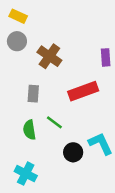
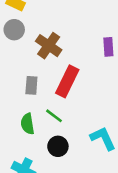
red rectangle: (83, 91) -> (67, 81), moved, turned -44
black circle: (73, 152) -> (58, 146), moved

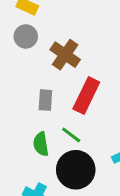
black circle: (58, 146) -> (76, 170), size x1.6

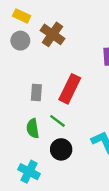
brown cross: (65, 55) -> (52, 34), moved
black circle: (76, 170) -> (61, 149), size x0.7

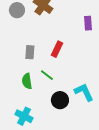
red rectangle: (70, 89) -> (57, 49), size x0.7
black circle: (61, 149) -> (60, 100), moved

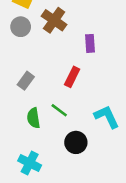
purple rectangle: (88, 23) -> (90, 43), moved
gray rectangle: (30, 52) -> (26, 81), moved, turned 32
cyan L-shape: (84, 92) -> (107, 117), moved

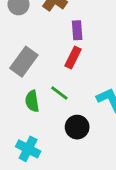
purple rectangle: (90, 43) -> (77, 30), moved
gray rectangle: (26, 81) -> (24, 62), size x1.5

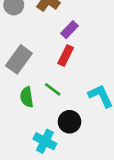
purple rectangle: (77, 30) -> (70, 30), turned 48
cyan cross: (28, 149) -> (45, 141), moved

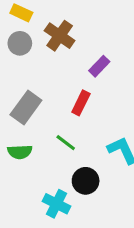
purple rectangle: (70, 30) -> (99, 66), moved
green semicircle: (27, 97) -> (20, 152), moved, turned -84

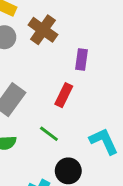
purple rectangle: (99, 66) -> (82, 59), turned -36

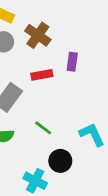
red rectangle: (64, 95) -> (42, 75), moved, turned 54

